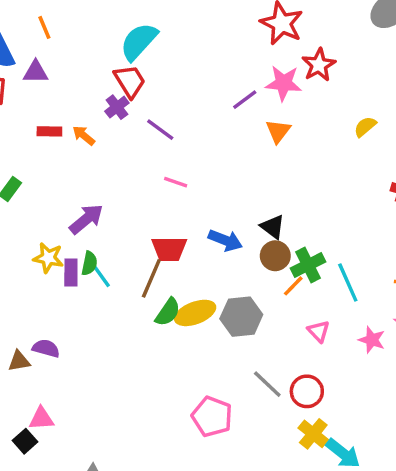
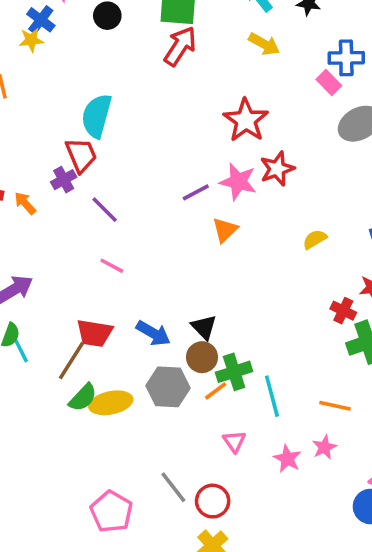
cyan semicircle: (139, 42) -> (97, 116), turned -36
gray hexagon: (241, 317) -> (168, 387), moved

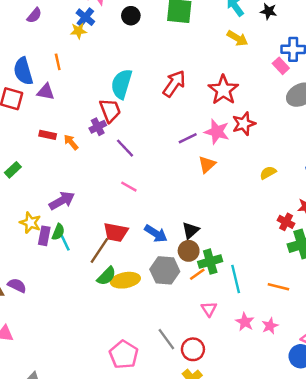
red arrow: (180, 46) -> (174, 84), moved
black triangle: (204, 327) -> (191, 230), turned 30
pink star: (324, 447) -> (270, 326), moved

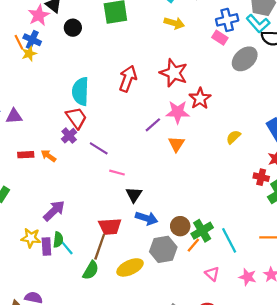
orange line: (58, 62) -> (19, 42), moved
pink line: (129, 187) -> (117, 173), moved
black triangle: (191, 230) -> (134, 195), moved
green semicircle: (106, 276) -> (91, 270), moved

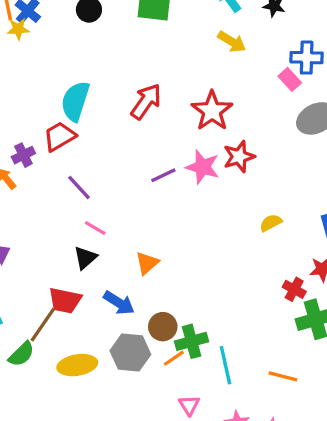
red trapezoid: (76, 118) -> (59, 136), turned -100
purple cross: (69, 136) -> (23, 155), moved
orange triangle: (176, 144) -> (147, 263), moved
black triangle: (134, 195) -> (85, 258), moved

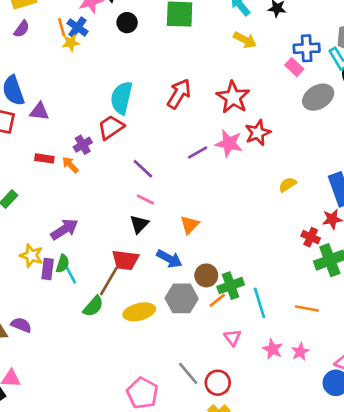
purple line: (79, 187) -> (143, 169), moved

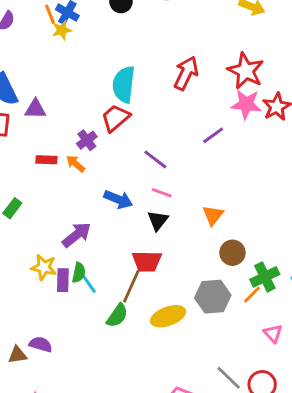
pink star: (229, 143) -> (246, 104), moved
blue arrow: (169, 259) -> (118, 199), moved
brown circle: (206, 275) -> (232, 253), moved

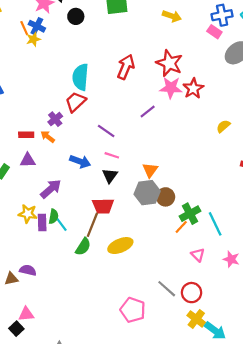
purple triangle: (35, 109) -> (28, 160), moved
gray hexagon: (213, 297) -> (147, 193), moved

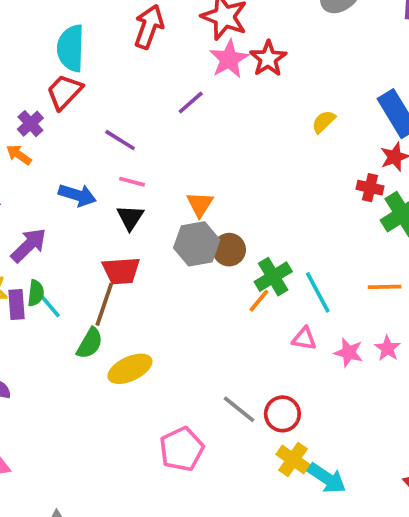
pink star: (171, 88) -> (229, 59), turned -30
yellow ellipse: (120, 246) -> (130, 369), moved
pink triangle: (198, 255) -> (304, 339), moved, turned -32
pink pentagon: (133, 310) -> (182, 449), turned 30

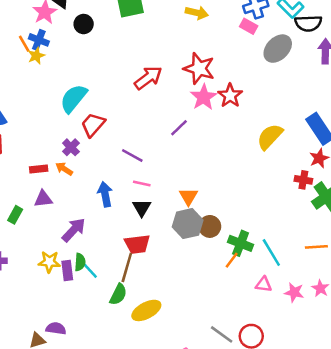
red arrow: (149, 27) -> (148, 78), turned 36
cyan semicircle: (71, 48) -> (74, 98), moved, turned 40
yellow semicircle: (324, 122) -> (270, 137), size x1.6
blue arrow: (77, 195) -> (105, 194), turned -115
green cross: (273, 277) -> (241, 243), turned -35

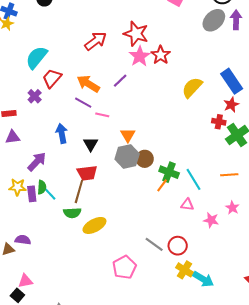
gray ellipse: (278, 49) -> (214, 20), moved
orange arrow: (64, 169) -> (88, 84), moved, size x1.6
pink line: (142, 183) -> (102, 115), moved
pink star: (294, 292) -> (211, 220), moved
green semicircle: (118, 294) -> (72, 213), turned 60

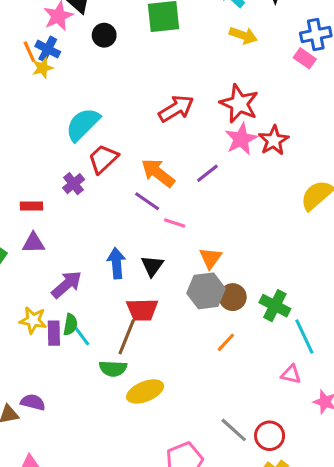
blue arrow: (62, 133) -> (116, 263), moved
green cross: (169, 172) -> (275, 306), moved
orange line: (162, 185) -> (226, 342), moved

